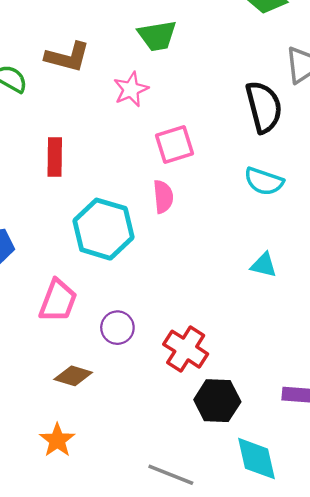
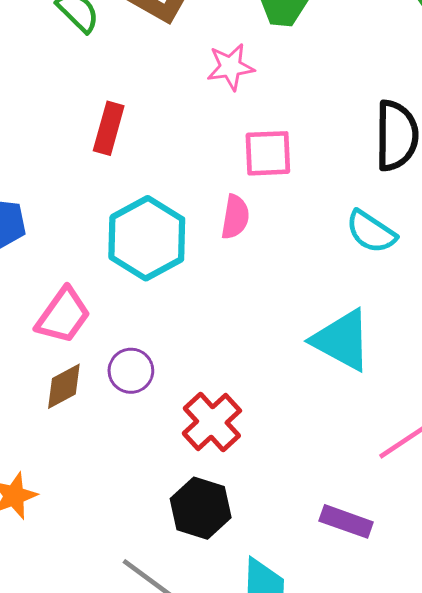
cyan triangle: (264, 265) -> (342, 340), size x1.8
brown diamond: (73, 376) -> (64, 386), moved, turned -60
black hexagon: (217, 401) -> (201, 508), moved

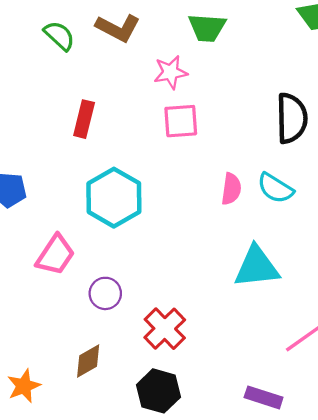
pink square: (268, 153) -> (181, 121), moved
pink semicircle: (235, 217) -> (231, 189), moved
cyan triangle: (342, 340) -> (257, 267), turned -33
brown diamond: (64, 386) -> (88, 361), moved

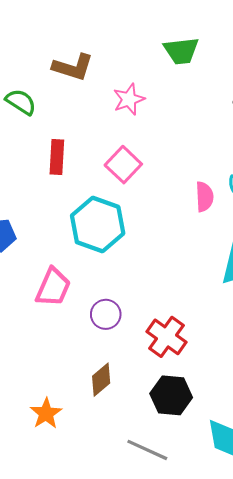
green trapezoid: (207, 28) -> (181, 51), moved
green semicircle: (59, 36) -> (21, 102), moved
pink square: (181, 121) -> (123, 165), moved, turned -32

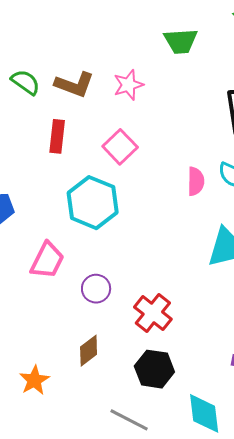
brown L-shape: (73, 67) -> (74, 84), moved

